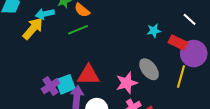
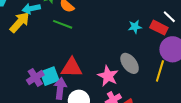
green line: (78, 30) -> (63, 24), turned 42
red rectangle: (178, 43) -> (159, 28), moved
pink star: (127, 83) -> (108, 76), turned -30

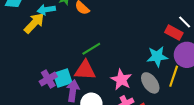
green line: (63, 24) -> (91, 49), moved, turned -54
cyan star: (135, 27) -> (157, 57), moved, size x1.5
gray ellipse: (130, 63) -> (150, 83), moved

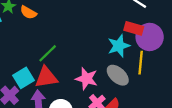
red rectangle: (174, 33) -> (134, 28), moved
cyan square: (63, 78) -> (24, 78), moved

